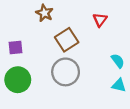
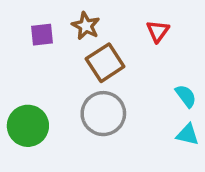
brown star: (44, 13) -> (86, 26), moved
purple square: (16, 48) -> (42, 35), moved

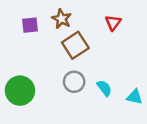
cyan semicircle: (186, 96) -> (104, 88), moved
gray circle: (103, 114) -> (74, 82), size x0.7

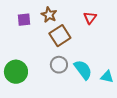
cyan semicircle: (104, 88) -> (83, 70), size x1.5

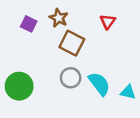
purple square: (24, 20) -> (29, 24), turned 32
brown square: (60, 36) -> (72, 43), turned -30

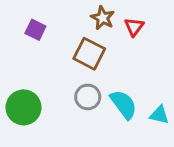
brown star: (59, 18) -> (103, 18), moved

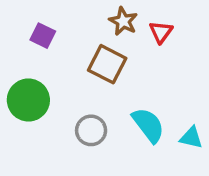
gray circle: (88, 97) -> (91, 130), moved
green circle: (24, 107) -> (28, 100), moved

